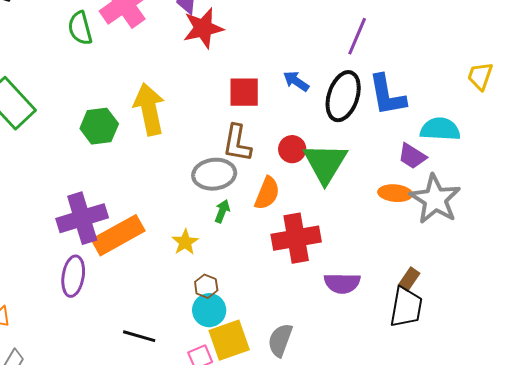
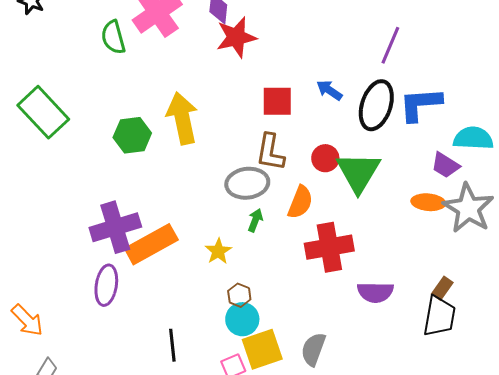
blue L-shape: (387, 95) -> (420, 104), turned 96
black line: (139, 336) -> (172, 345), turned 68

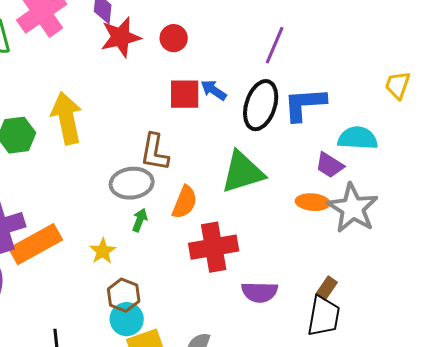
red square: (277, 101) -> (185, 94), moved
red circle: (325, 158) -> (174, 38), moved
green triangle: (358, 172) -> (243, 172), turned 42
brown hexagon: (239, 295) -> (124, 295), size x1.4

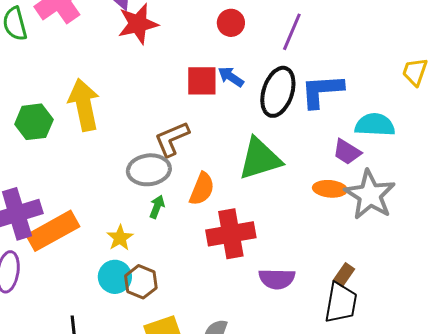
red circle: (174, 38) -> (231, 23), moved
brown L-shape: (155, 152) -> (172, 139), turned 57
cyan circle: (127, 319) -> (115, 277), moved

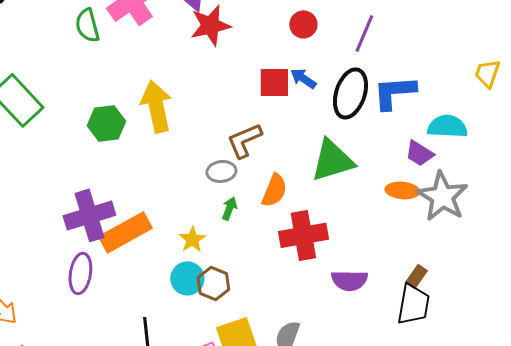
gray ellipse: (149, 170) -> (221, 171), size x0.7

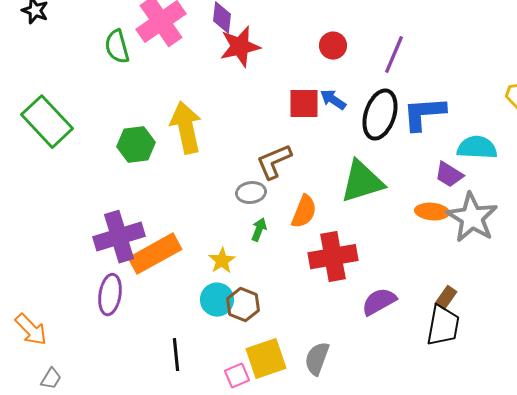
purple semicircle: (349, 280) -> (379, 302), turned 150

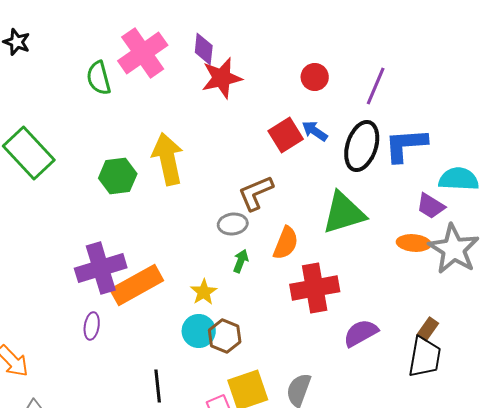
red square: (304, 104) -> (286, 135), turned -32
purple ellipse: (110, 295) -> (92, 326), size x0.7

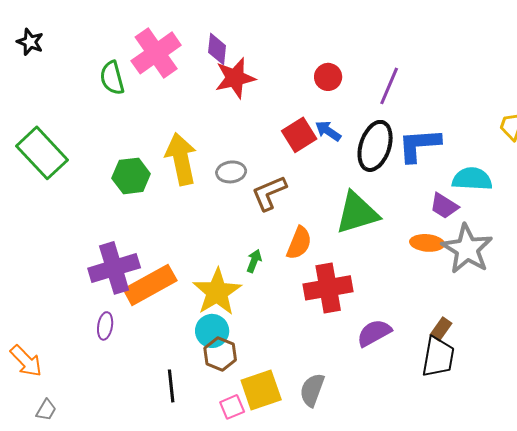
gray ellipse: (233, 224) -> (231, 172), moved
yellow star: (204, 292) -> (217, 292), size x1.8
brown hexagon: (225, 336) -> (220, 354), moved

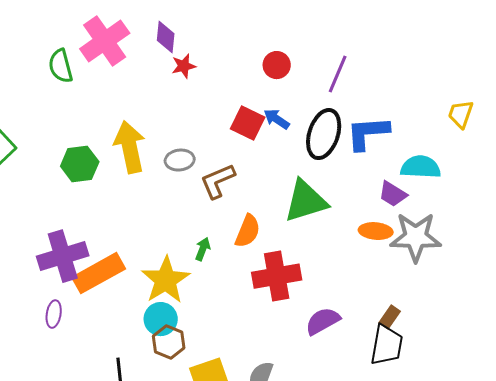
red star: (235, 78) -> (184, 66), size x0.6
red square: (299, 135) -> (248, 123), turned -32
gray star: (467, 249) -> (416, 237), turned -30

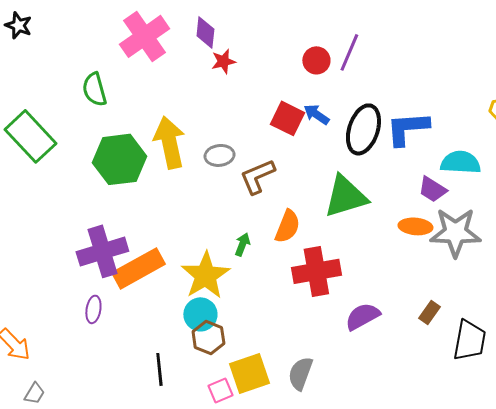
green semicircle: (61, 66) -> (94, 89), moved
purple line: (338, 74) -> (349, 52), moved
green hexagon: (80, 164) -> (119, 159), size x1.4
black trapezoid: (387, 345) -> (469, 340), moved

